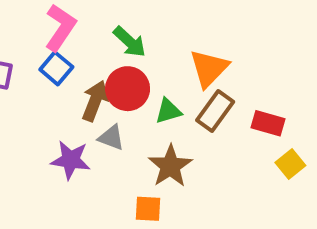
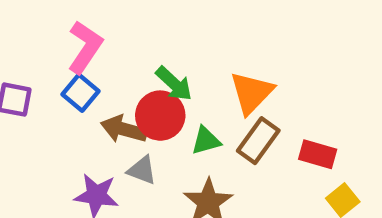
green arrow: (130, 42) -> (174, 84), moved
brown arrow: (95, 101) -> (124, 129), turned -96

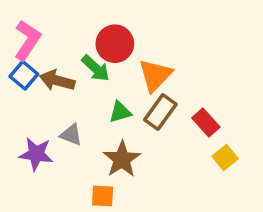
red circle: (160, 116) -> (115, 44), moved
brown arrow: (124, 129) -> (57, 80), moved
red rectangle: (318, 154) -> (206, 122), turned 32

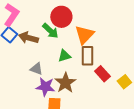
brown rectangle: (160, 112) -> (87, 56), turned -36
red rectangle: (206, 122) -> (102, 74), moved
purple star: (36, 154) -> (45, 87), moved

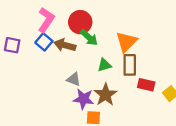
red circle: (61, 17) -> (80, 22), moved
red rectangle: (102, 74) -> (146, 85), turned -35

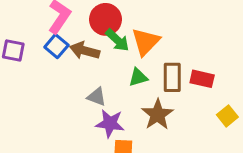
orange triangle: (126, 42) -> (146, 42), moved
red rectangle: (146, 85) -> (202, 79), moved
brown star: (105, 95) -> (157, 114), moved

